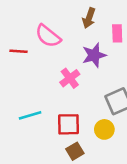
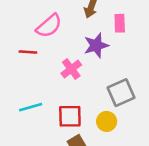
pink semicircle: (48, 36) -> (49, 26), turned -80
red line: (19, 51) -> (28, 52), moved

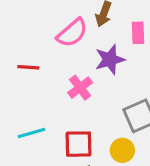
pink semicircle: (49, 26) -> (72, 33), moved

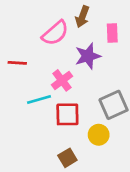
cyan line: (31, 133) -> (39, 99), moved
red square: (78, 144) -> (67, 114), moved

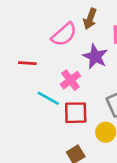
purple star: (88, 56) -> (95, 57), turned -30
cyan line: (39, 99) -> (48, 98), turned 45

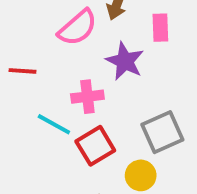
pink cross: (70, 80) -> (87, 97), turned 30
red square: (76, 113) -> (95, 146), turned -30

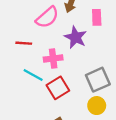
red line: (22, 71) -> (24, 43), moved
yellow circle: (141, 175) -> (97, 106), moved

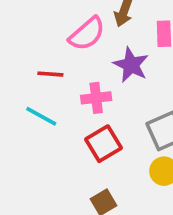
cyan line: (33, 75) -> (41, 116), moved

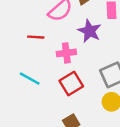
cyan line: (41, 116) -> (30, 79), moved

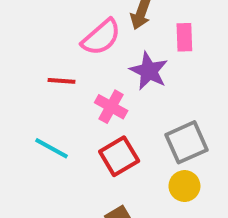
pink cross: (66, 53) -> (111, 107), turned 36

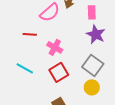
purple star: (149, 71) -> (96, 34), moved
gray square: (186, 142) -> (93, 65), turned -30

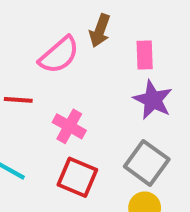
red square: (59, 72) -> (77, 177), turned -36

